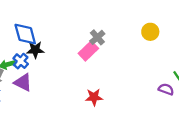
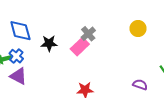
black star: (35, 50) -> (49, 43), moved
purple semicircle: (166, 89) -> (140, 85), moved

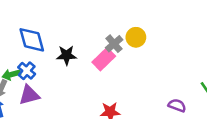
yellow circle: (138, 29) -> (136, 37), moved
purple triangle: (18, 76) -> (29, 95), turned -42

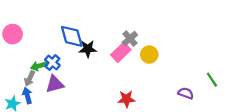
yellow circle: (136, 37) -> (149, 55), moved
blue diamond: (32, 40) -> (72, 36), moved

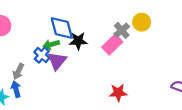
yellow circle: (149, 55) -> (142, 22), moved
green arrow: (39, 66) -> (51, 44), moved
purple triangle: (55, 84) -> (57, 61), moved, turned -36

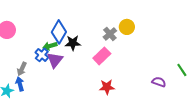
blue diamond: (62, 28) -> (59, 32), turned 45
pink rectangle: (112, 44) -> (102, 56), moved

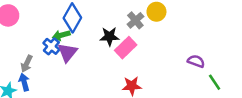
black star: (73, 43) -> (109, 36), moved
green line: (182, 70) -> (215, 82), moved
purple semicircle: (159, 82) -> (196, 61), moved

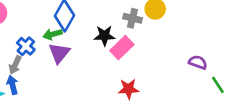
gray cross: (135, 20) -> (133, 18), turned -35
blue cross: (51, 46) -> (26, 46), moved

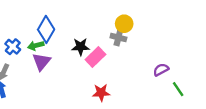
gray cross: (133, 18) -> (118, 38), moved
blue cross: (26, 46) -> (13, 47), moved
purple semicircle: (198, 62) -> (161, 70), turned -49

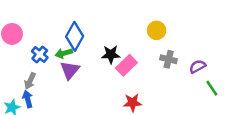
gray cross: (118, 38) -> (169, 59), moved
purple semicircle: (161, 70) -> (197, 66), moved
green line: (178, 89) -> (212, 88), moved

